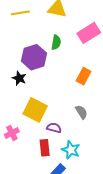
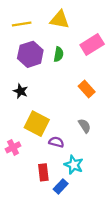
purple hexagon: (34, 57) -> (30, 54), moved
orange rectangle: (84, 76) -> (87, 89), turned -70
red rectangle: (45, 148) -> (43, 172), moved

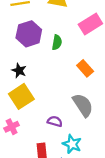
green semicircle: (59, 54) -> (57, 42), moved
yellow square: (37, 124) -> (21, 96), moved, turned 30
gray semicircle: (84, 126) -> (83, 105), size x1.6

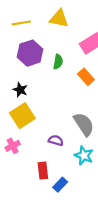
orange rectangle: (85, 68) -> (86, 77), moved
cyan star: (72, 144) -> (84, 156), moved

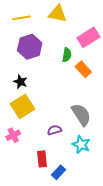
green semicircle: (58, 62) -> (67, 55), moved
purple semicircle: (56, 140) -> (54, 130), turned -32

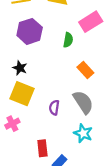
orange rectangle: (83, 69) -> (85, 70), moved
yellow square: (23, 106) -> (22, 94), turned -35
purple semicircle: (54, 130) -> (54, 108), moved, turned -64

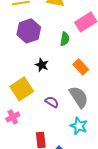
black star: (20, 68) -> (42, 65), moved
yellow square: (22, 94) -> (22, 89), turned 35
purple semicircle: (54, 108) -> (52, 102), turned 112

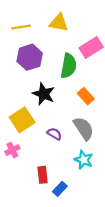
green semicircle: (65, 39) -> (68, 66), size x1.6
black star: (42, 65) -> (44, 94), size x1.5

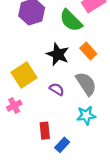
green semicircle: (68, 66) -> (71, 21), turned 125
black star: (44, 94) -> (58, 54), moved
cyan star: (84, 160) -> (86, 115), turned -30

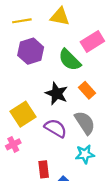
purple semicircle: (57, 89) -> (56, 128), size x1.5

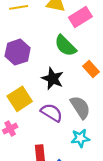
pink rectangle: (92, 41) -> (80, 17), moved
purple hexagon: (31, 51) -> (18, 52), moved
orange rectangle: (87, 90) -> (91, 69), moved

